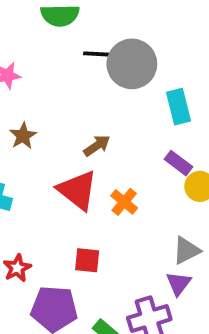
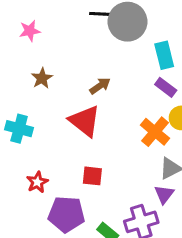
purple rectangle: (179, 163) -> (166, 87), moved
orange cross: (124, 202) -> (155, 132), moved, size x1.4

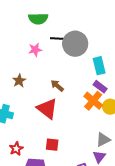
pink star: (30, 31) -> (35, 50), moved
brown arrow: (100, 86) -> (57, 86), turned -104
orange cross: (155, 132) -> (93, 101), moved

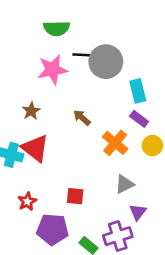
pink star: (35, 50) -> (53, 70), size x1.6
orange cross: (93, 101) -> (115, 143), moved
red triangle: (47, 109) -> (35, 148), moved
gray triangle: (103, 140) -> (124, 184), moved

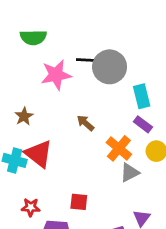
green semicircle: (57, 28) -> (33, 37), moved
brown star: (31, 111) -> (24, 116), moved
gray triangle: (124, 184) -> (130, 172), moved
red star: (27, 201) -> (31, 207), turned 30

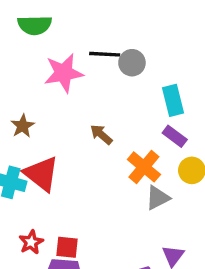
gray circle: (110, 67) -> (132, 63), size x0.6
red square: (79, 202) -> (67, 247), moved
red star: (31, 207) -> (31, 242), turned -30

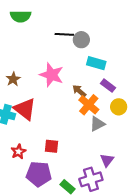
pink star: (64, 73) -> (52, 75), moved, turned 30
cyan rectangle: (173, 100) -> (96, 63), moved, turned -60
brown arrow: (101, 134) -> (79, 91), moved
red square: (67, 247) -> (52, 146), moved

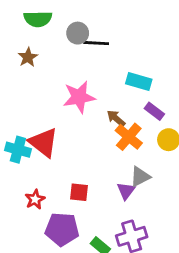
gray circle: (81, 40) -> (78, 33), moved
pink star: (52, 75) -> (79, 97), turned -30
brown star: (13, 79) -> (28, 57), moved
gray triangle: (97, 124) -> (140, 177), moved
purple triangle: (107, 160) -> (126, 191), moved

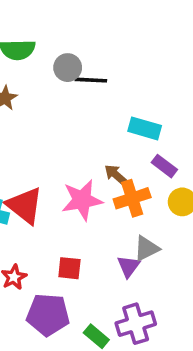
pink star: (79, 97) -> (82, 200), moved
orange cross: (129, 137) -> (132, 198), turned 32

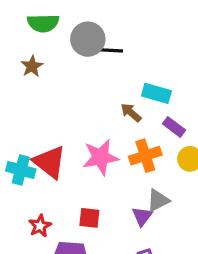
gray circle: (68, 68) -> (88, 39), size x1.4
brown arrow: (116, 175) -> (131, 113), moved

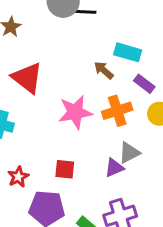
red triangle: (49, 162) -> (27, 78), moved
purple triangle: (142, 216) -> (114, 168), turned 30

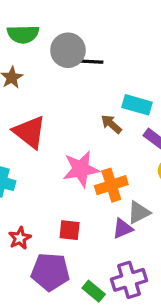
orange cross: (117, 111) -> (111, 185), moved

